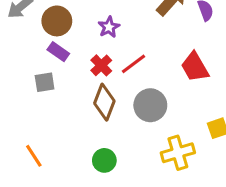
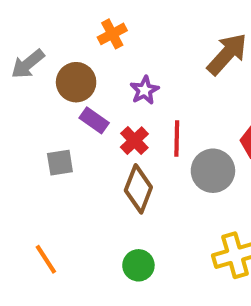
purple rectangle: (58, 52) -> (94, 120), moved
red line: (133, 64) -> (177, 139), turned -52
gray circle: (150, 105) -> (213, 171), moved

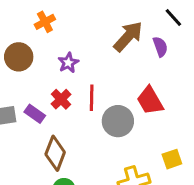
purple rectangle: (94, 120) -> (35, 114), moved
brown diamond: (138, 189) -> (55, 153), moved

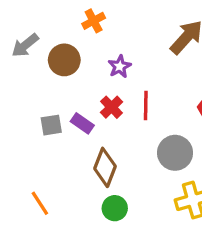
gray circle: (118, 121) -> (175, 153), moved

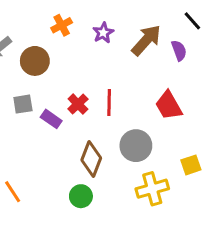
purple star: (120, 66) -> (103, 33), moved
gray square: (51, 125) -> (23, 104), moved
brown diamond: (105, 167) -> (91, 159), moved

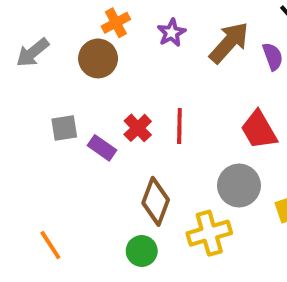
brown circle: (35, 61) -> (98, 58), moved
gray circle: (136, 146) -> (239, 186), moved
yellow cross: (152, 189) -> (209, 233), moved

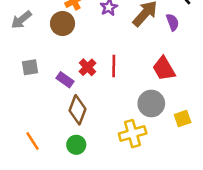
gray square: (64, 128) -> (30, 67), moved
brown diamond: (156, 201) -> (78, 110), moved
green circle: (142, 251) -> (76, 145), moved

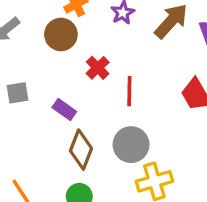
red cross: (88, 67) -> (98, 68), moved
gray circle: (151, 104) -> (131, 145), moved

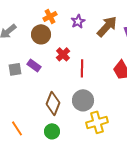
purple rectangle: (64, 110) -> (34, 65), moved

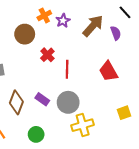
orange cross: (50, 16) -> (44, 15), moved
purple rectangle: (34, 65) -> (42, 99), moved
brown diamond: (53, 103) -> (16, 102), moved

